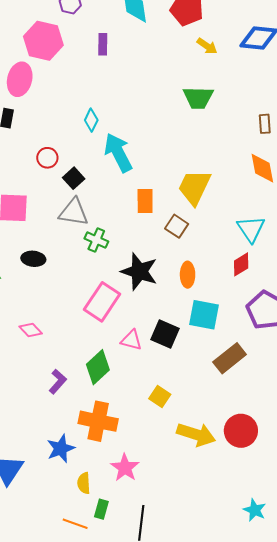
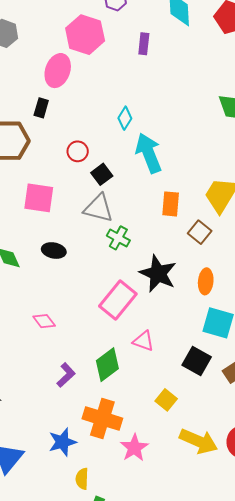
black square: (165, 334) -> (197, 361), moved
pink star: (125, 468) -> (134, 448), moved

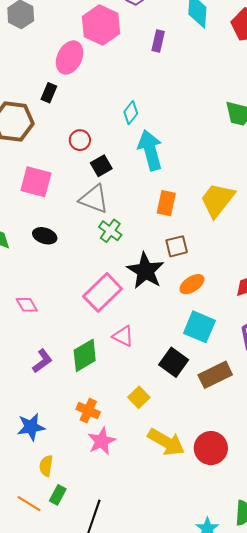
brown square: (200, 232) -> (177, 246), moved, turned 30
orange ellipse: (206, 281) -> (192, 284), turned 45
orange cross: (102, 419) -> (88, 411), moved, size x0.6

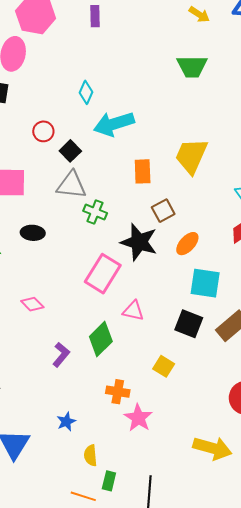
cyan arrow: (150, 150) -> (114, 124), turned -78
blue star: (31, 427) -> (66, 422), size x0.7
yellow arrow: (166, 442) -> (212, 448), moved

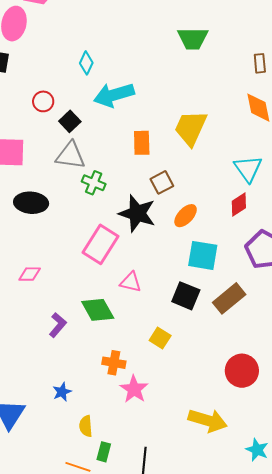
black ellipse: (33, 233) -> (31, 203), size x1.4
pink diamond: (32, 304) -> (30, 274), turned -45
green diamond: (101, 339) -> (98, 310), turned -76

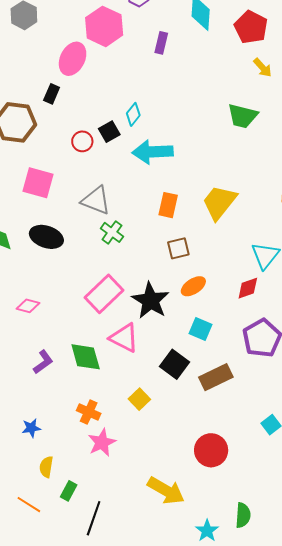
black square: (70, 121) -> (109, 132), moved
black star: (137, 213) -> (150, 301), moved
cyan square: (203, 255) -> (201, 329), size x0.7
pink triangle: (131, 282) -> (124, 338), size x1.4
green rectangle: (104, 452) -> (69, 491), moved

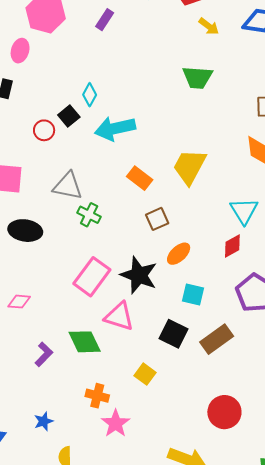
purple rectangle: (161, 43) -> (105, 20), turned 30
pink ellipse: (73, 59) -> (20, 51), size x0.7
orange rectangle: (168, 205) -> (140, 178), turned -55

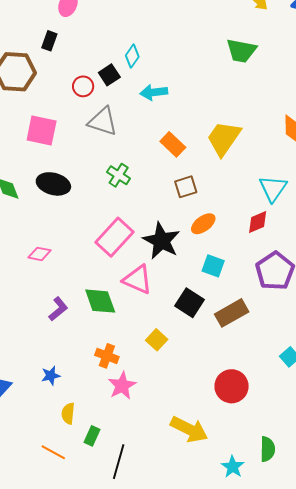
cyan arrow: (115, 128) -> (154, 92), size x0.7
gray triangle: (68, 186) -> (103, 121), moved

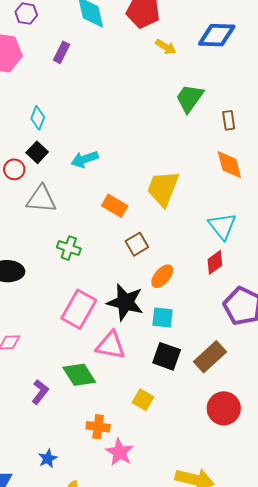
green trapezoid: (241, 51) -> (190, 98), moved, turned 128
cyan diamond: (132, 56) -> (38, 118), moved
cyan square: (213, 266) -> (163, 318), moved
red circle: (232, 386) -> (224, 408), moved

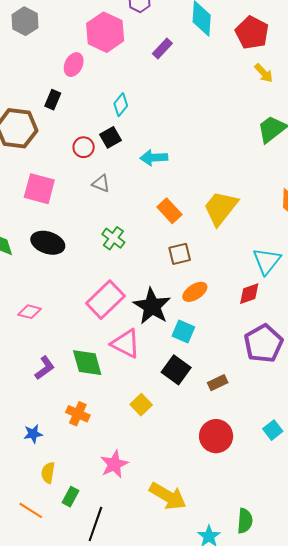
gray triangle: (41, 199) -> (101, 183), size x0.6
brown rectangle: (210, 357) -> (218, 383), size x0.6
orange cross: (98, 427) -> (78, 414), moved
pink star: (120, 452) -> (114, 464), moved

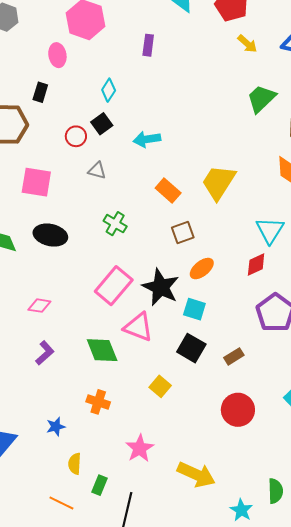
purple rectangle: (162, 49) -> (148, 45), moved, turned -30
pink ellipse: (74, 65) -> (57, 55), turned -30
purple L-shape: (45, 368) -> (45, 353), moved

